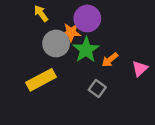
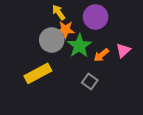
yellow arrow: (41, 13) -> (59, 12), moved
purple circle: (87, 18) -> (96, 17), moved
pink triangle: (140, 69) -> (123, 50), moved

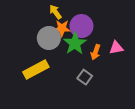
purple circle: (96, 17) -> (81, 26), moved
pink triangle: (123, 50) -> (116, 48), turned 32
orange arrow: (101, 55) -> (96, 52), turned -32

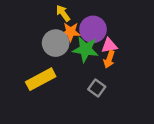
green star: (75, 43) -> (86, 49), turned -30
pink triangle: (116, 48) -> (109, 46), moved

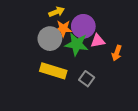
yellow arrow: (63, 13) -> (57, 12), turned 104
orange arrow: (109, 59) -> (117, 53), moved
yellow rectangle: (41, 79) -> (53, 71), moved, turned 45

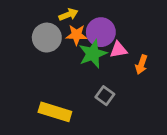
gray circle: (50, 39) -> (47, 38), moved
green star: (77, 44) -> (93, 54), turned -30
yellow rectangle: (53, 71) -> (55, 112), moved

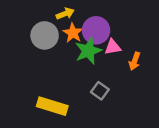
orange star: (77, 35) -> (73, 33), turned 30

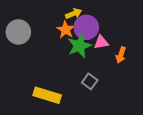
yellow arrow: (65, 14) -> (74, 14), moved
gray circle: (45, 35) -> (18, 32), moved

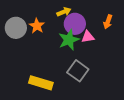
orange star: (66, 30) -> (37, 26), moved
orange arrow: (121, 55) -> (108, 22), moved
gray square: (90, 81) -> (78, 71), size x1.5

